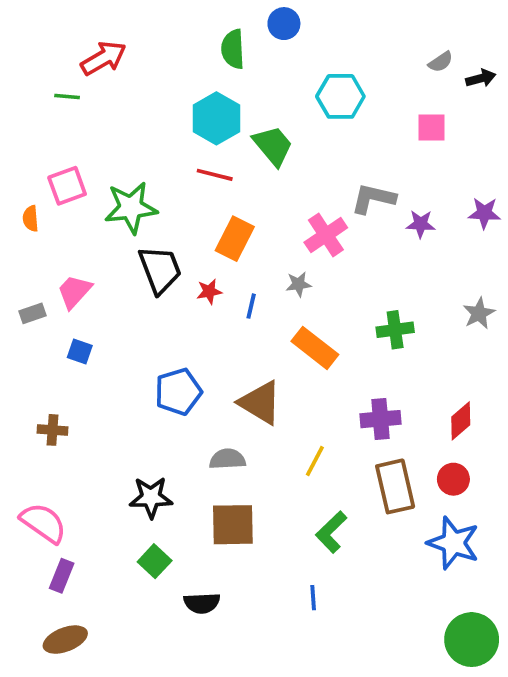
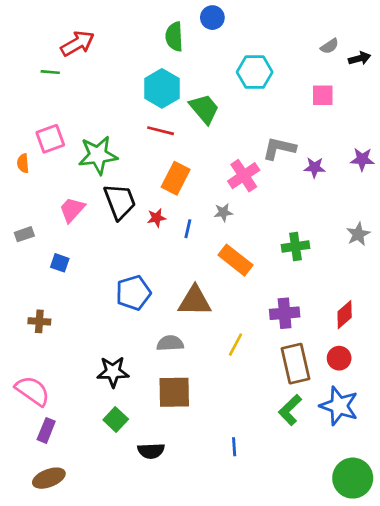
pink trapezoid: (74, 291) -> (72, 210), moved
brown triangle: (260, 403) -> (195, 301), turned -30
green L-shape: (331, 532) -> (290, 410), moved

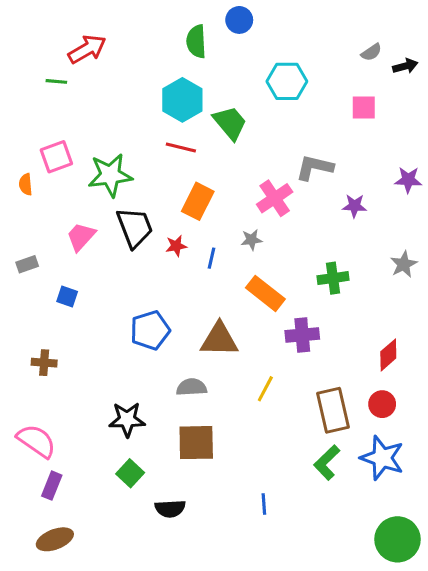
purple star: (315, 167) -> (354, 206), moved
purple cross: (285, 313) -> (302, 335), moved

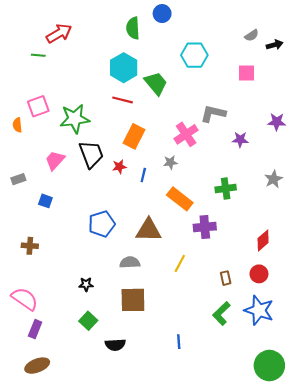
brown rectangle: (333, 410) -> (226, 278), size x0.5
black star: (127, 419) -> (86, 284), size x0.6

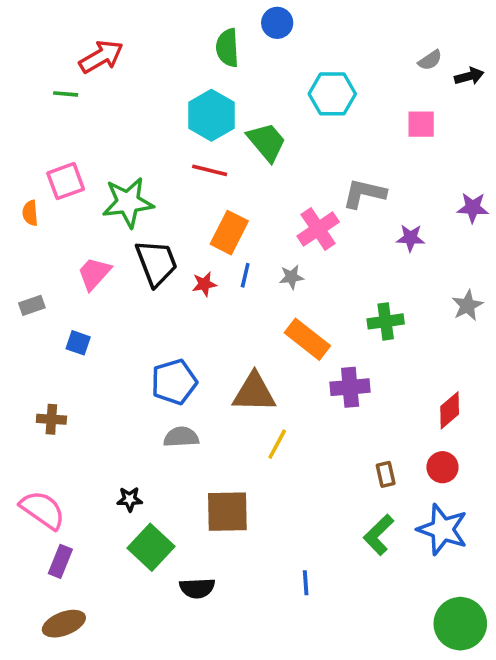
blue line: (143, 175) -> (245, 275), moved
gray semicircle: (130, 262) -> (181, 437), moved
yellow line: (180, 263) -> (277, 444), moved
black star: (86, 284) -> (130, 499), moved
green square: (88, 321) -> (151, 547), size x1.4

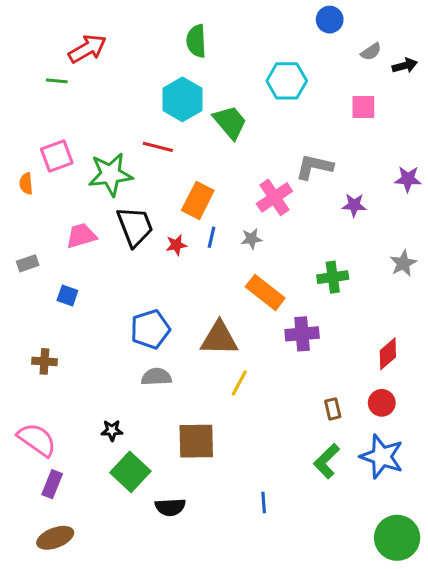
blue circle: (277, 23) -> (330, 20), moved
red line: (210, 170) -> (158, 147), moved
pink trapezoid: (94, 273) -> (81, 236), turned 32

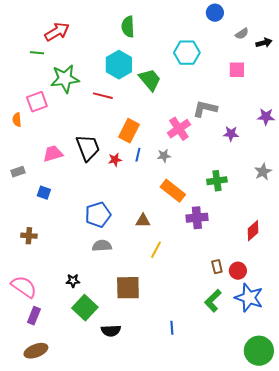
green star: (110, 174) -> (65, 79), moved
brown triangle: (219, 338) -> (143, 221), size x0.6
red circle: (382, 403) -> (238, 271), moved

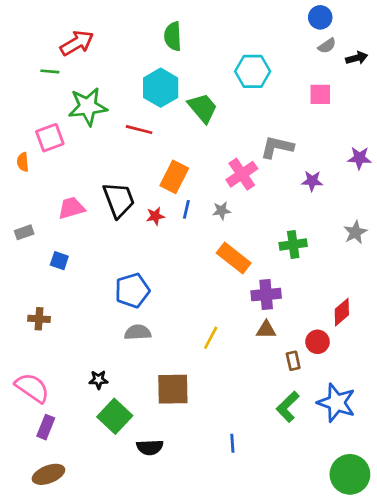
blue circle: (215, 13) -> (320, 17), moved
brown triangle: (143, 221) -> (266, 330), moved
red circle: (238, 271) -> (318, 342), moved

